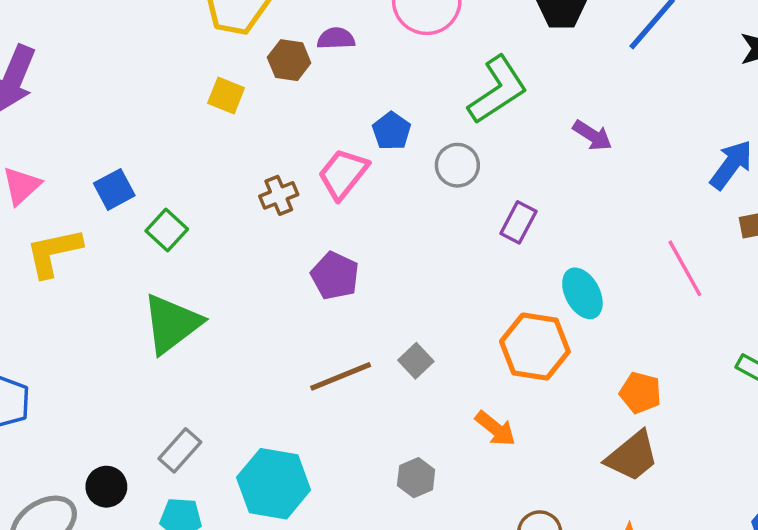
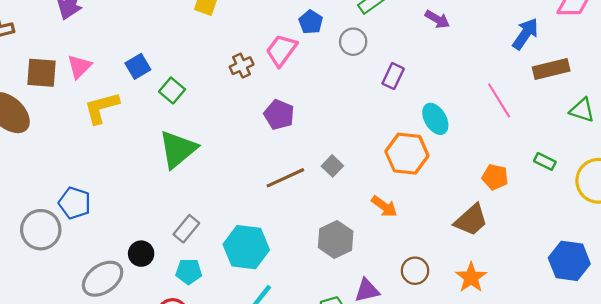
orange pentagon: (640, 393) -> (495, 177), moved
gray hexagon: (416, 478) -> (336, 239), size x1.5

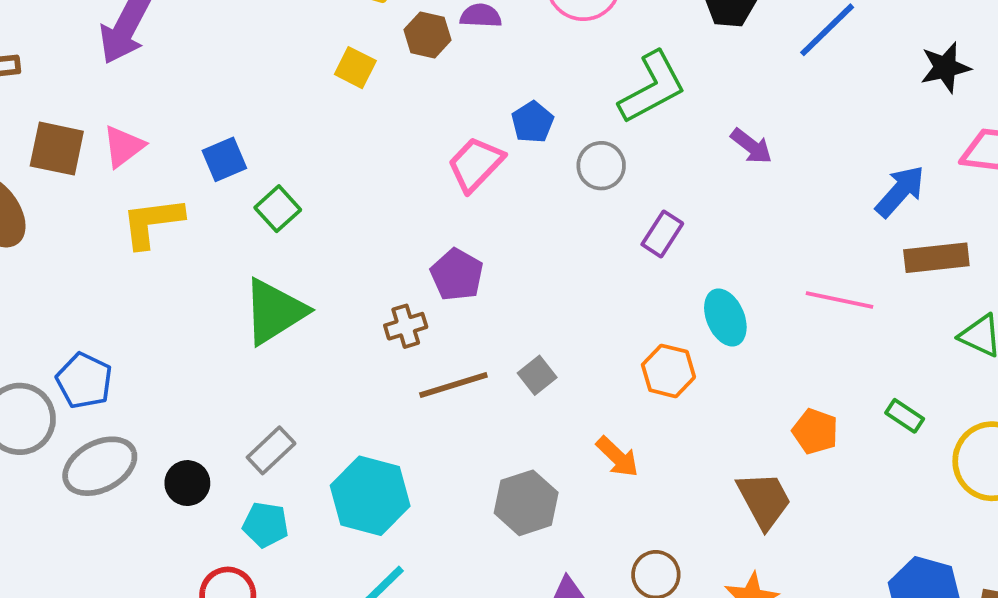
brown cross: (242, 66) -> (406, 326), moved
pink line: (499, 100) -> (840, 300), turned -54
orange hexagon: (407, 154) -> (668, 371), size x0.7
brown trapezoid: (471, 220) -> (764, 500), turned -84
gray ellipse: (103, 279) -> (100, 466), moved

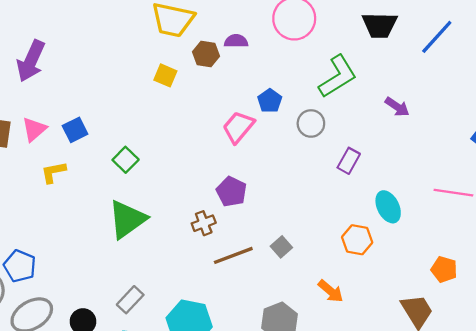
blue square: (224, 159) -> (75, 130), moved
yellow L-shape: (152, 222) -> (53, 172), size x0.7

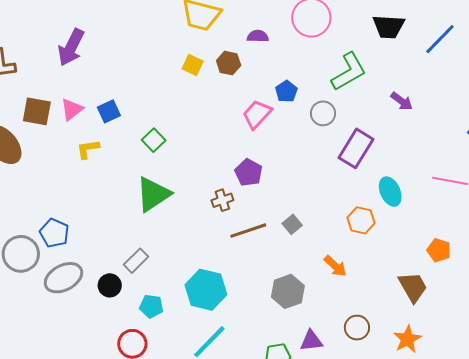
brown hexagon: (206, 54) -> (229, 63), moved
purple rectangle: (349, 161) -> (356, 148), size x1.6
gray rectangle: (130, 300) -> (136, 261), moved

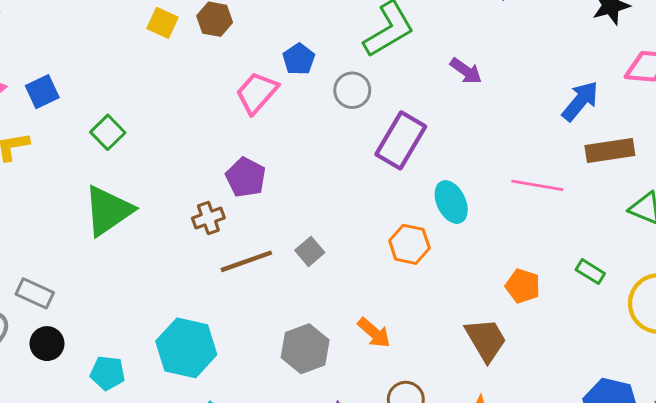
gray rectangle: (136, 261) -> (35, 293), moved, turned 70
orange arrow: (335, 266) -> (374, 333), moved

